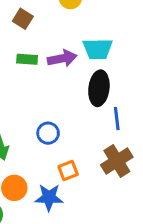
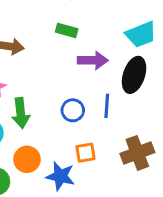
cyan trapezoid: (98, 49) -> (141, 34), turned -32
purple arrow: (62, 58) -> (93, 60), moved
blue line: (117, 119) -> (107, 106), moved

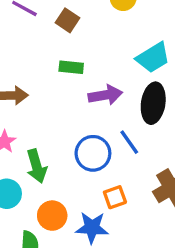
blue line: (107, 106) -> (129, 142), turned -30
blue circle: (73, 110) -> (93, 153), size x1.4

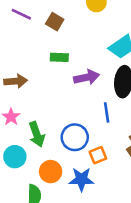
blue line: (129, 142) -> (107, 112), turned 30
blue circle: (93, 153) -> (75, 137), moved

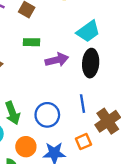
blue line: (107, 112) -> (82, 104), moved
orange square: (98, 155) -> (83, 142), moved

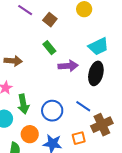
green rectangle: (32, 42) -> (49, 48), turned 40
blue line: (82, 104) -> (83, 106), turned -56

